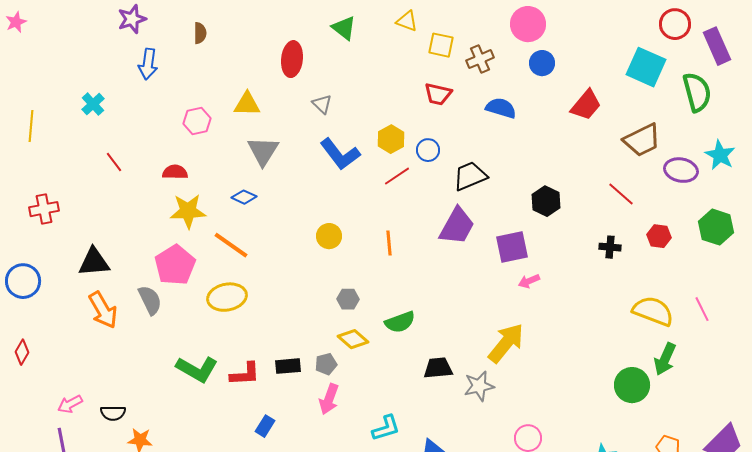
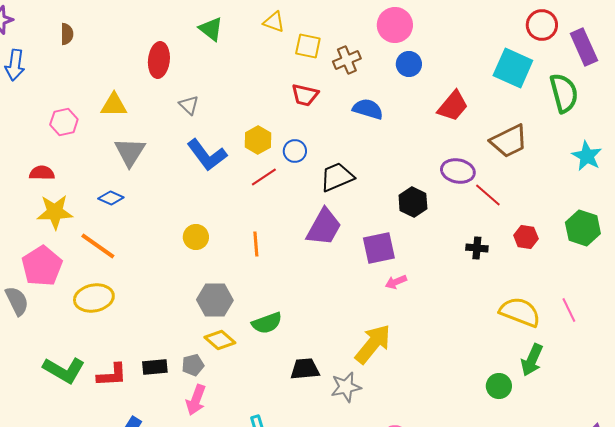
purple ellipse: (681, 170) -> (458, 171), moved
gray hexagon: (348, 299) -> (215, 300), size x1.6
green circle: (632, 385) -> (499, 386), size x0.7

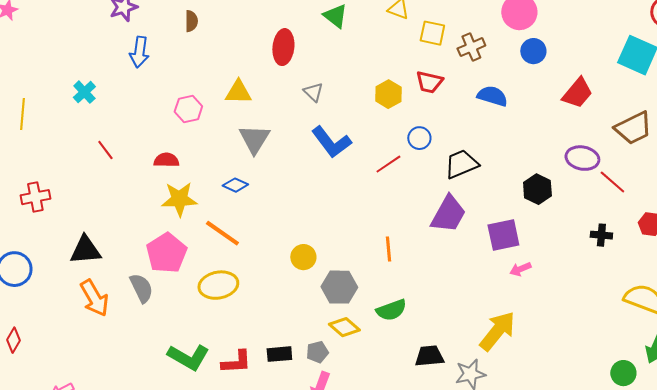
yellow hexagon: (258, 140) -> (388, 94), moved
yellow circle: (196, 237) -> (303, 257), moved
orange line: (256, 244) -> (388, 249), moved

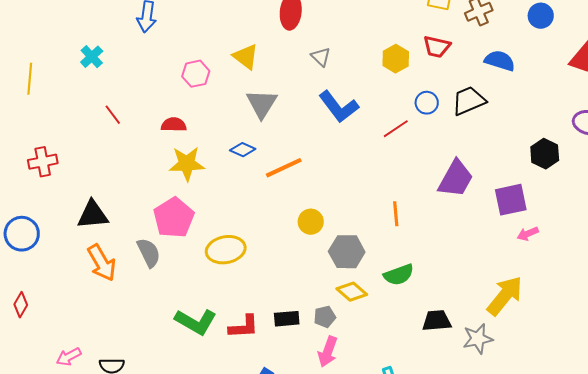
yellow triangle: (238, 92) -> (246, 57), turned 36
black trapezoid: (461, 164) -> (469, 101), moved
orange line: (222, 233) -> (284, 168), moved, turned -60

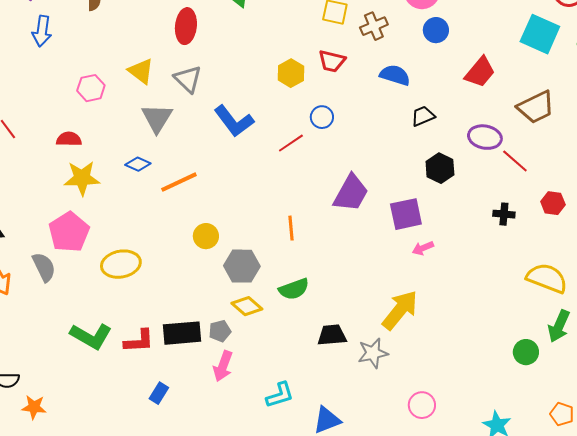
gray triangle: (321, 57) -> (188, 79), moved, size x1.4
black trapezoid: (469, 101) -> (423, 116), moved, size x0.7
black rectangle: (287, 319) -> (182, 333), size x1.5

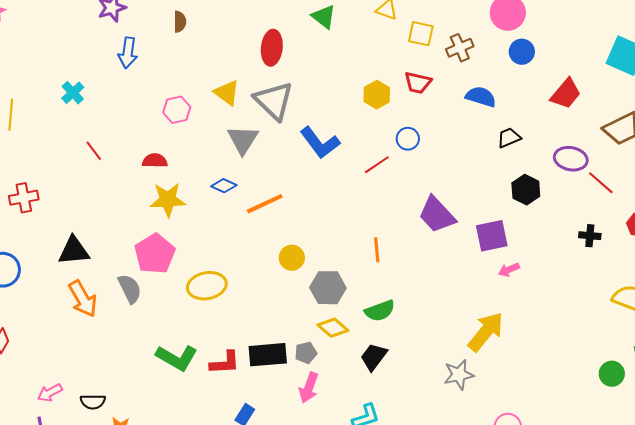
gray triangle: (188, 79) -> (274, 101), size x1.4
purple trapezoid: (351, 193) -> (437, 215), turned 108
black trapezoid: (332, 335) -> (374, 357), moved, turned -48

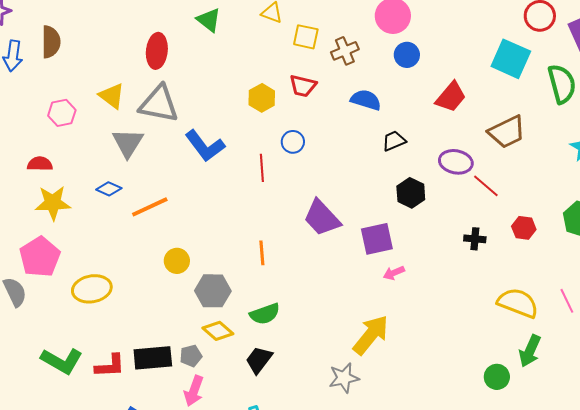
brown semicircle: (180, 22) -> (51, 42), moved, size x1.5
gray triangle: (274, 101) -> (159, 104), turned -33
red line: (377, 165) -> (262, 168), turned -60

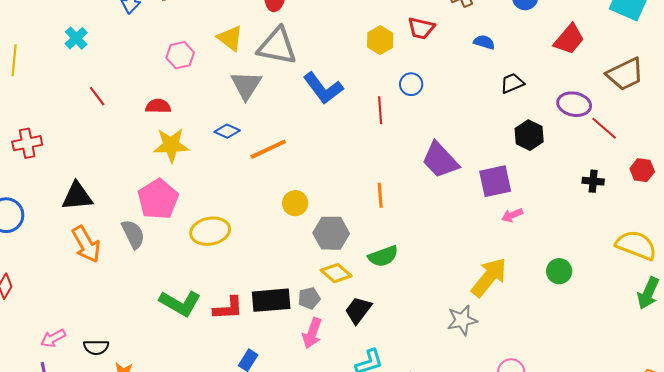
blue semicircle: (366, 100) -> (484, 42), size x0.7
black trapezoid: (259, 360) -> (358, 310), moved
green circle: (497, 377) -> (559, 271), moved

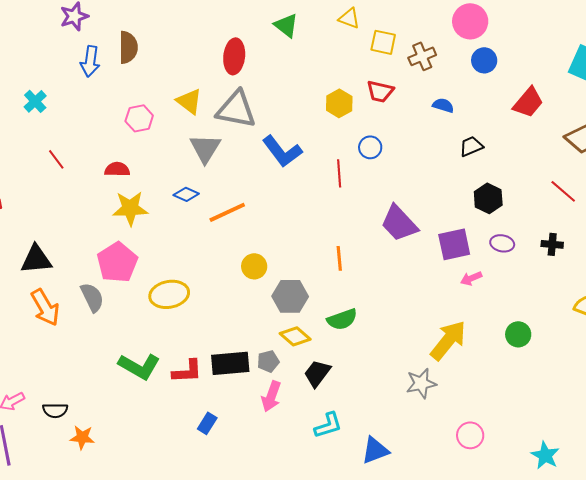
purple ellipse: (574, 104) -> (502, 243), moved, size x0.7

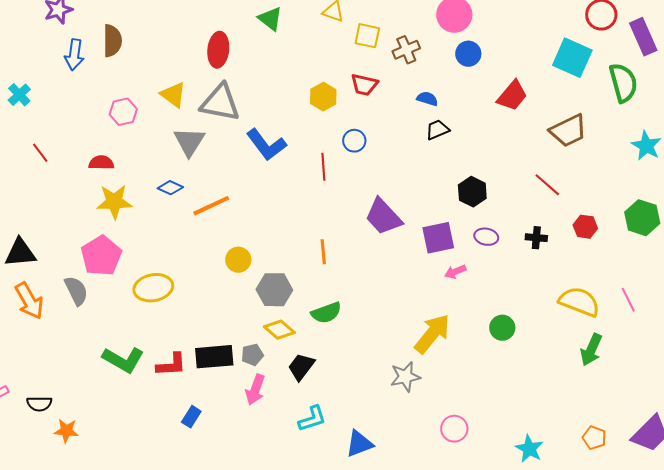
black trapezoid: (471, 146) -> (437, 130), moved

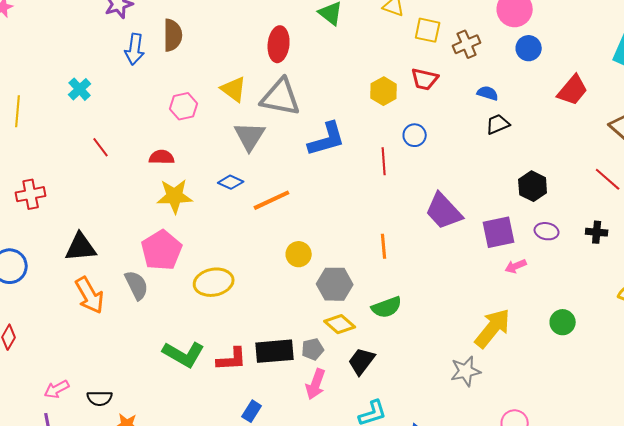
blue L-shape: (266, 145) -> (327, 139), turned -69

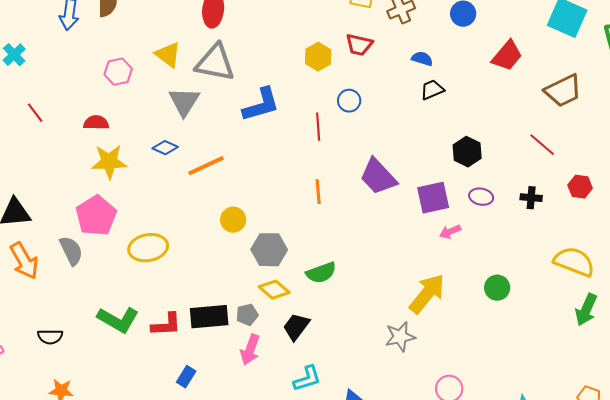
orange line: (384, 246) -> (318, 192), moved
black semicircle: (100, 398) -> (50, 337), moved

